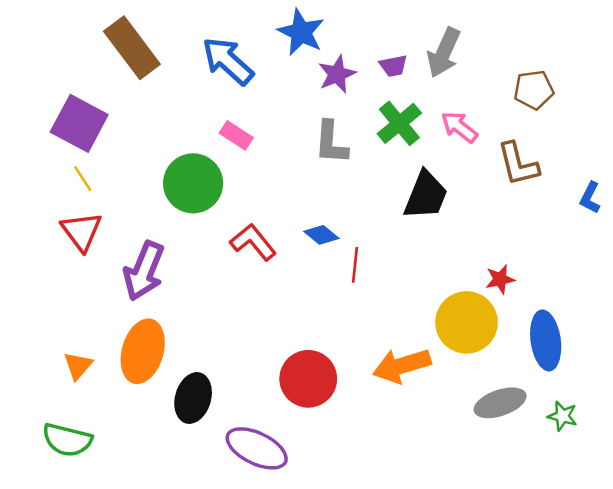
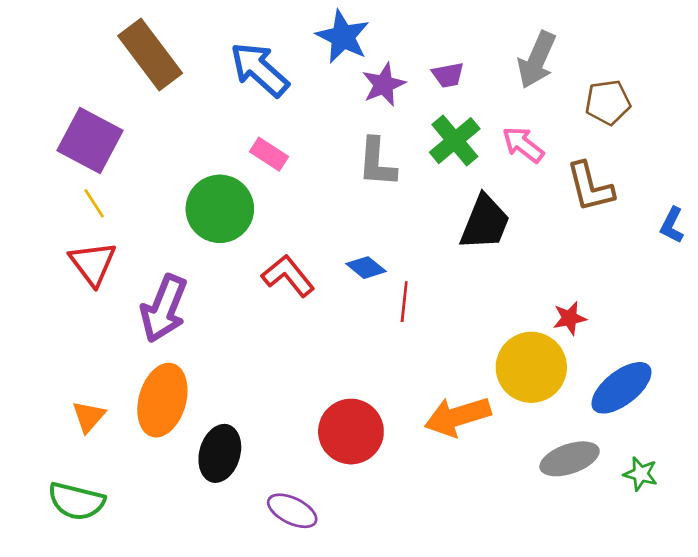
gray arrow: (444, 53) -> (537, 60), moved
blue ellipse: (546, 340) -> (621, 388), turned 60
purple ellipse: (257, 448) -> (292, 511), size x0.7

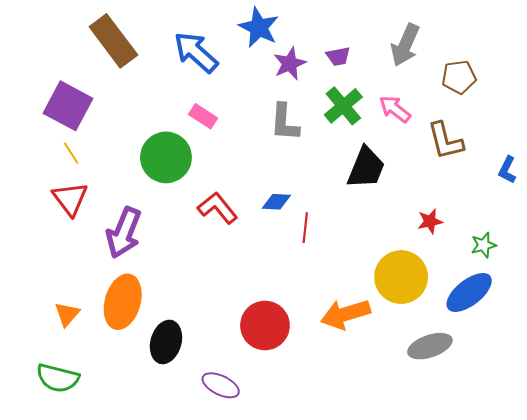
blue diamond: (366, 268) -> (276, 202), turned -36
red star: (570, 318) -> (430, 221), moved
green star: (641, 474) -> (484, 245), moved, turned -30

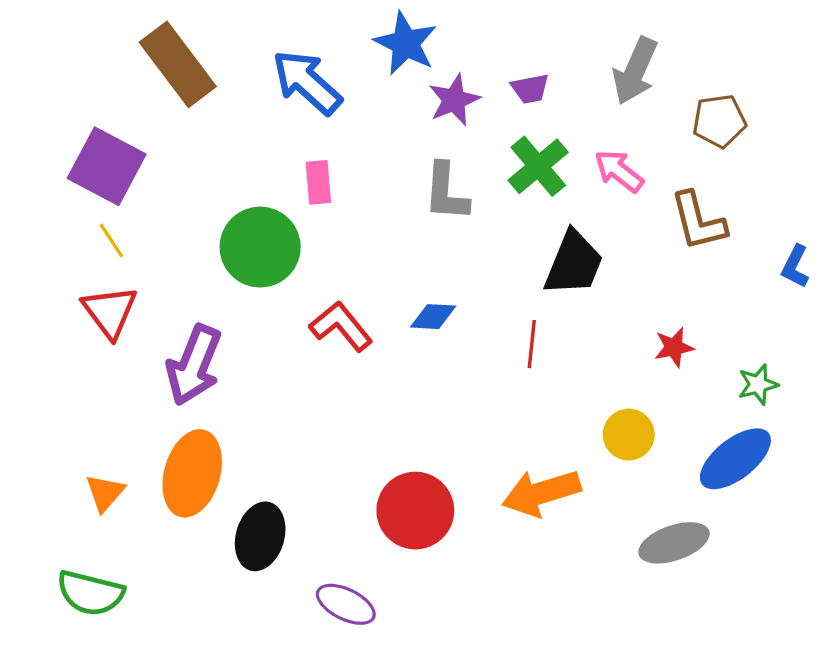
pink rectangle: (203, 116) -> (318, 182), turned 52
red line: (305, 228) -> (532, 344), moved
yellow circle: (401, 277) -> (629, 435), size x0.6

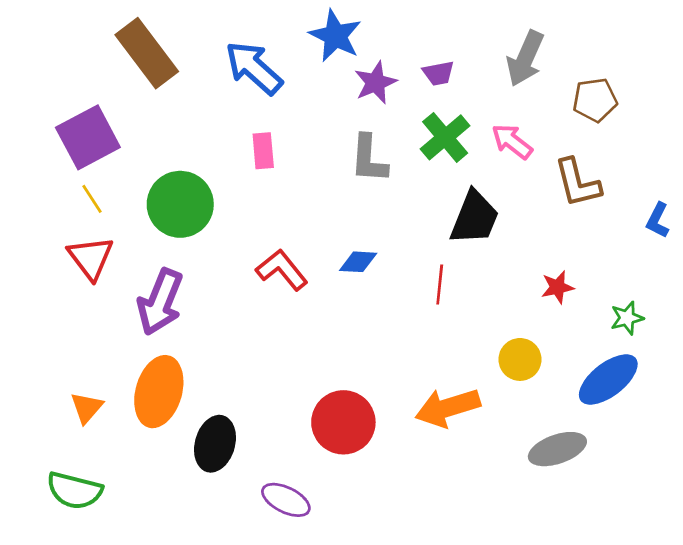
purple square: (107, 166) -> (88, 137), turned 34
green circle: (260, 247) -> (180, 204), moved

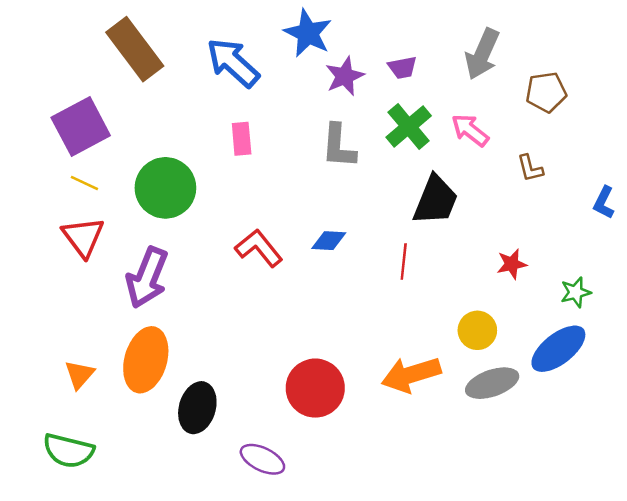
brown L-shape: (577, 183) -> (530, 168), size x0.6
yellow line: (92, 199) -> (84, 183), turned -32
gray ellipse: (557, 449) -> (492, 383), moved

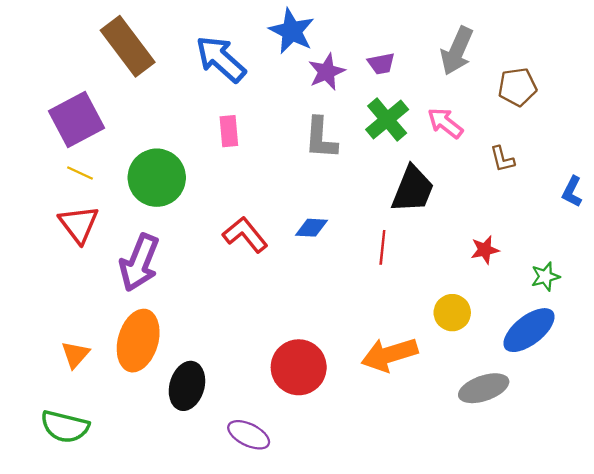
gray ellipse: (492, 383) -> (484, 388), moved

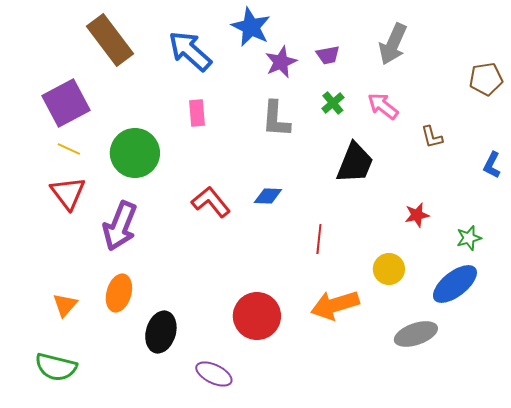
brown pentagon: (517, 87) -> (486, 79), moved
green cross: (387, 119) -> (333, 103), size x0.6
red line: (382, 247) -> (319, 239), moved
orange ellipse: (138, 341) -> (119, 293), size x0.7

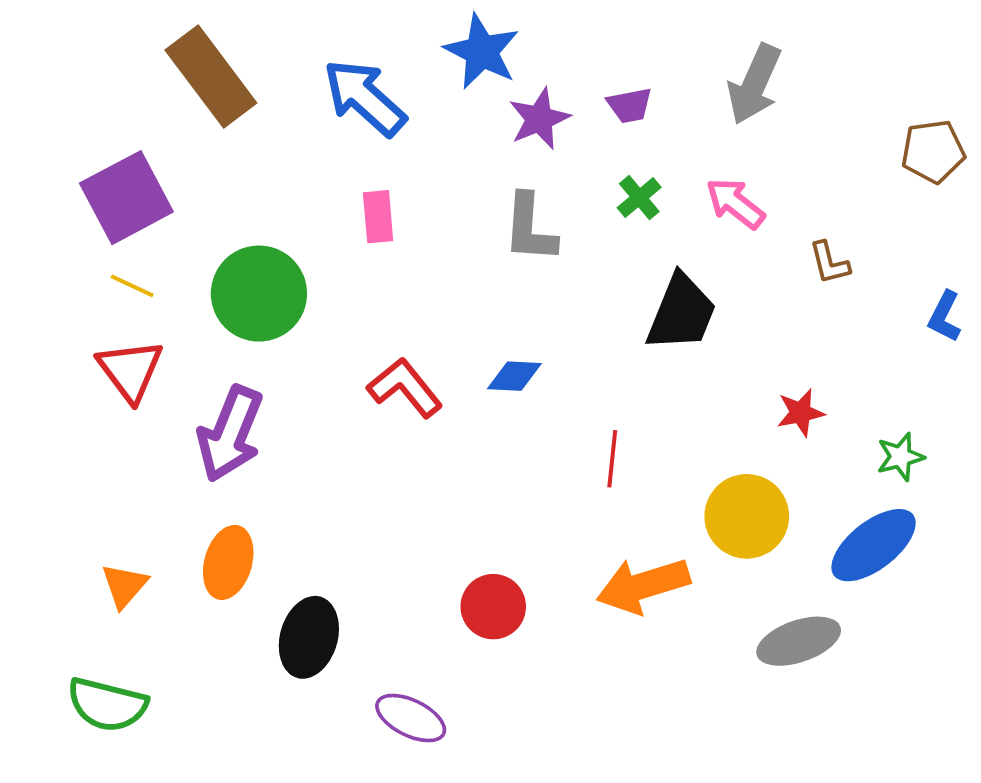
yellow circle: (389, 269) -> (747, 516), size x1.4
red circle: (257, 316) -> (493, 607), size x0.7

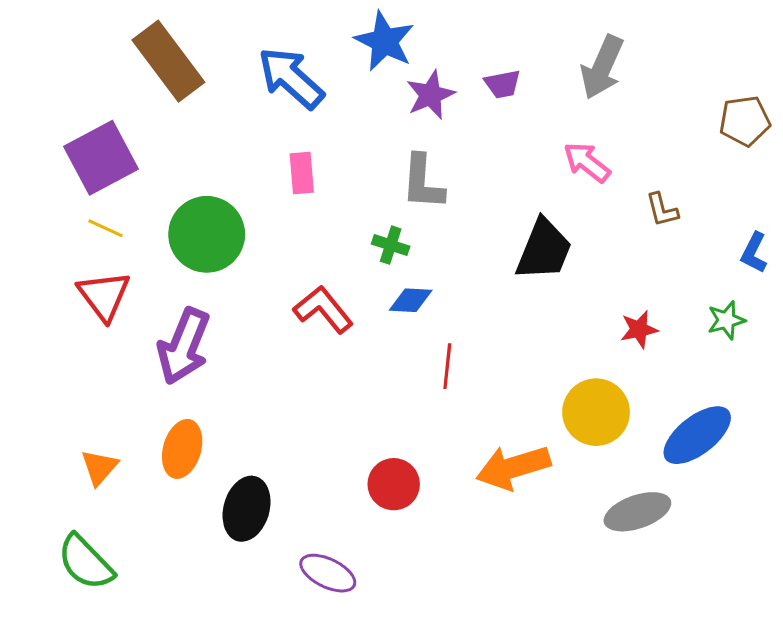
green cross: (639, 198) -> (391, 245), moved, turned -32
green star: (900, 457) -> (726, 320), moved
red line: (612, 459) -> (447, 366), moved
green semicircle: (107, 705) -> (86, 562), turned 32

